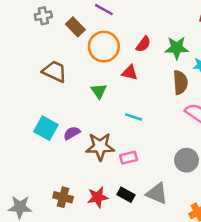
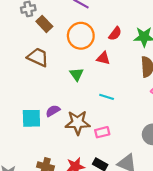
brown rectangle: (75, 27) -> (44, 24), moved
cyan square: (46, 128) -> (31, 118), moved, turned -30

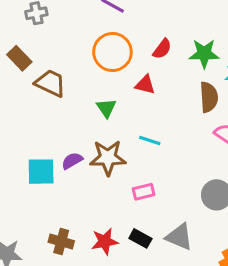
brown rectangle: (44, 24) -> (19, 58), moved
brown star: (78, 123) -> (108, 158), moved

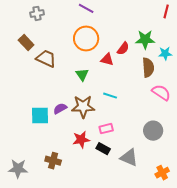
red semicircle: (162, 49) -> (123, 49), moved
black rectangle: (140, 238) -> (103, 149), moved
red star: (105, 241) -> (81, 140), moved

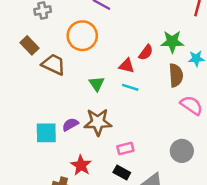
orange circle: (86, 39) -> (82, 36), moved
cyan line: (110, 96) -> (130, 87), moved
red star: (81, 140) -> (81, 165), moved, turned -30

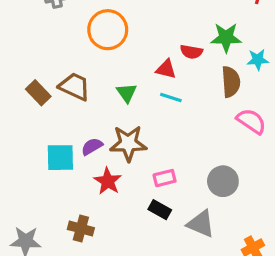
brown rectangle: (29, 45) -> (38, 93), moved
red semicircle: (146, 52) -> (191, 52), turned 63
brown trapezoid: (53, 64) -> (75, 87), moved
gray circle: (182, 151) -> (223, 181), moved
red star: (81, 165) -> (108, 181), moved

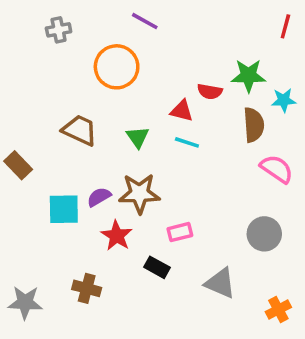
brown rectangle: (38, 93) -> (18, 165), moved
gray circle: (223, 181) -> (264, 234), moved
black rectangle: (160, 210) -> (157, 267), moved

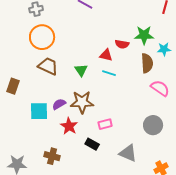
orange circle: (117, 67) -> (42, 37), moved
brown rectangle: (18, 165) -> (13, 86), turned 63

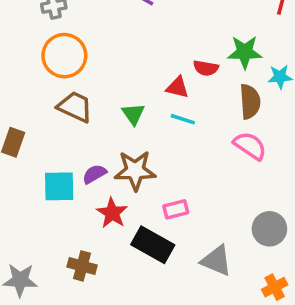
pink semicircle: (160, 88) -> (250, 146), moved
gray circle: (153, 125) -> (269, 229), moved
black rectangle: (92, 144) -> (153, 245), size x1.6

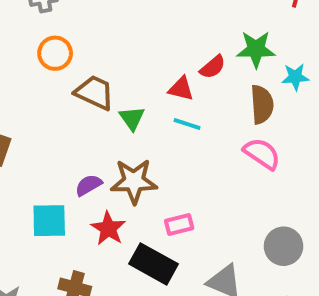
orange circle: (64, 56) -> (55, 53), size x0.7
red semicircle: (206, 68) -> (213, 67), turned -50
brown trapezoid: (75, 107) -> (94, 93), moved
cyan square: (59, 186) -> (49, 221), moved

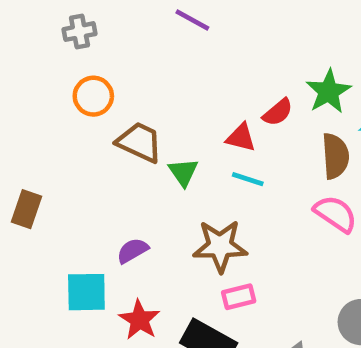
green star: (256, 49) -> (328, 92), turned -30
brown star: (134, 181) -> (220, 246), moved
red star: (108, 228) -> (139, 320), moved

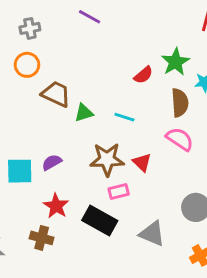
gray cross: (79, 32) -> (30, 28), moved
red triangle: (241, 138) -> (142, 162), moved, turned 30
green triangle: (183, 172) -> (84, 113), turned 48
cyan square: (86, 292) -> (20, 171), moved

